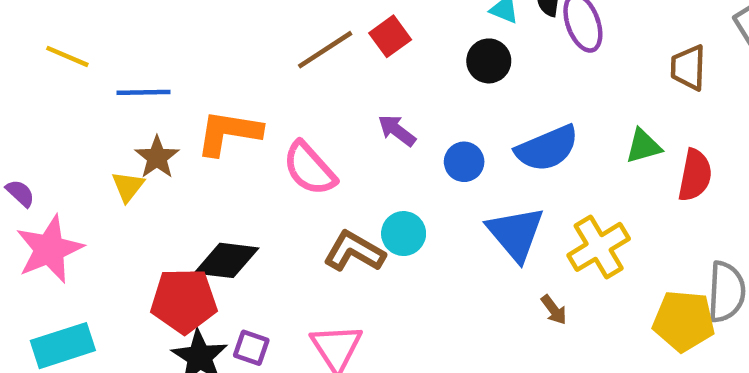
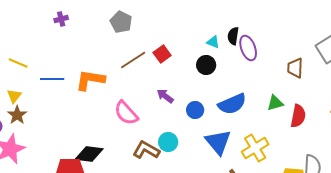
orange L-shape: (229, 133) -> (90, 80), moved
brown star: (157, 157) -> (17, 115), moved
yellow triangle: (128, 186) -> (14, 96), moved

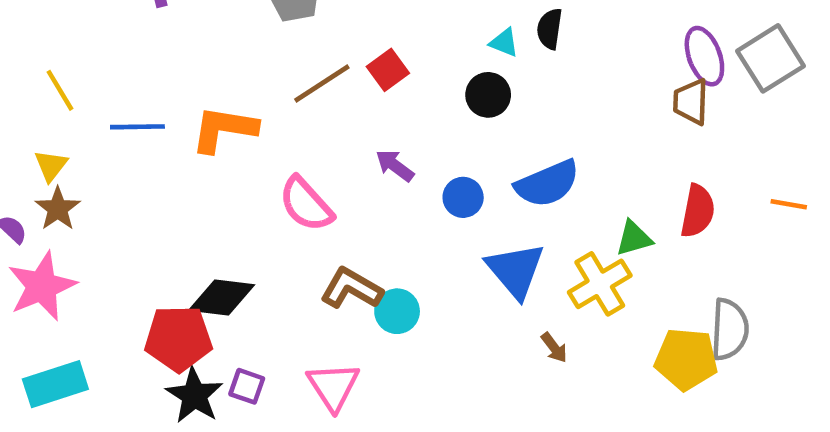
purple ellipse: (248, 48) -> (704, 56), moved
yellow line: (18, 63) -> (60, 90), turned 36
green triangle: (275, 103) -> (634, 238), moved
cyan circle: (168, 142) -> (397, 311), moved

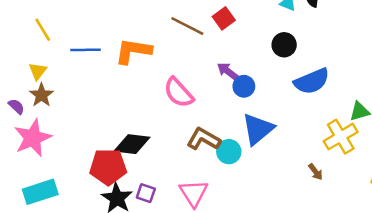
brown line: (322, 83) -> (187, 26), turned 60
black circle: (488, 95) -> (284, 45), moved
blue circle: (463, 197) -> (244, 86), moved
blue triangle: (515, 270) -> (258, 129), moved, turned 30

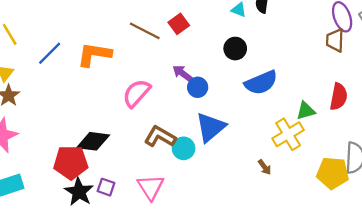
blue line: (85, 50) -> (50, 53), turned -44
pink semicircle: (179, 93) -> (137, 93), turned 84

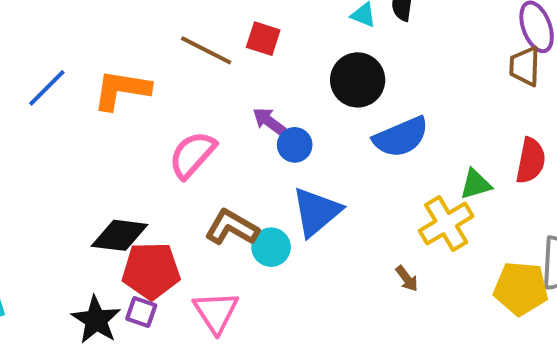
red square: (179, 24) -> (263, 39), turned -36
black circle: (235, 49) -> (358, 80), size x1.4
red pentagon: (71, 162) -> (151, 271), moved

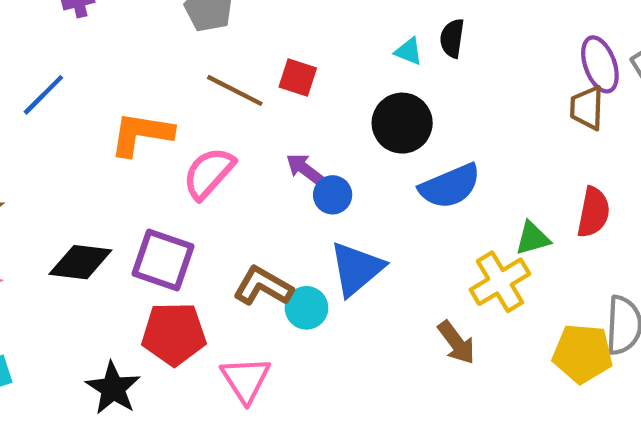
blue line: (47, 88) -> (43, 95), moved
pink semicircle: (192, 155) -> (209, 173), moved
black diamond: (120, 235) -> (80, 262), moved
brown arrow: (407, 279) -> (456, 343), size x1.5
purple square: (141, 312) -> (163, 260), moved, size x1.8

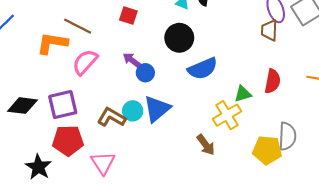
brown line: (235, 90) -> (78, 26), moved
purple square: (163, 260) -> (63, 105), turned -32
cyan circle: (306, 308) -> (133, 111), moved

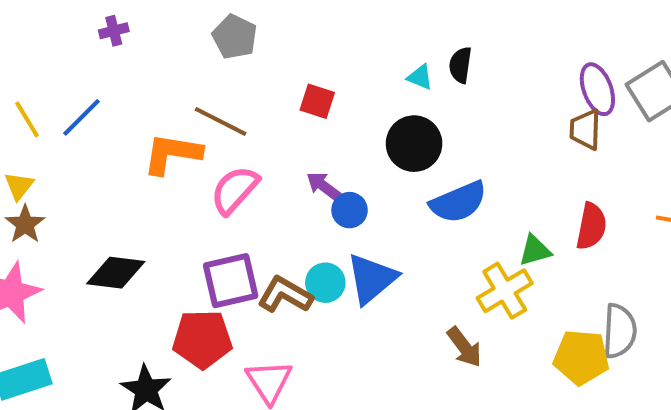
purple square: (63, 105) -> (231, 281), moved

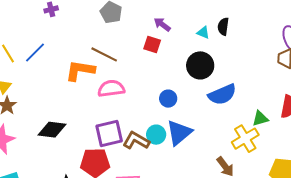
purple arrow: (323, 186) -> (162, 24), moved
pink semicircle: (235, 190) -> (111, 89), turned 40

